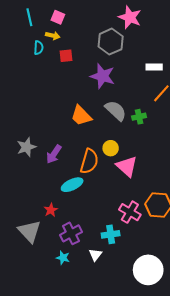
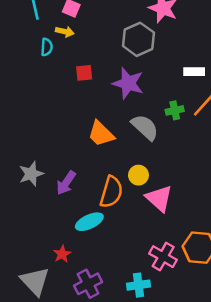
red square: (66, 56) -> (84, 73), moved
green cross: (139, 117) -> (175, 110), moved

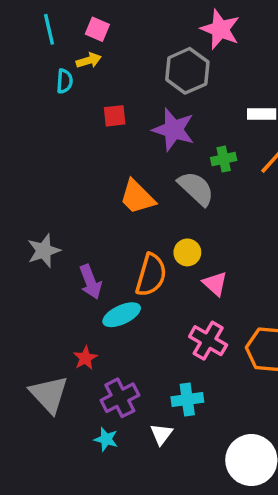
yellow arrow: (65, 32) -> (89, 60), turned -30
green cross: (175, 110) -> (224, 159), moved
purple arrow: (66, 183) -> (90, 282), moved, turned -55
pink triangle: (159, 198) -> (215, 284), size x0.7
pink cross: (163, 257) -> (208, 341), moved

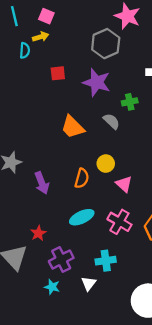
gray semicircle: (196, 188) -> (111, 121), size x0.7
orange semicircle: (151, 275) -> (82, 178), size x0.7
cyan ellipse: (122, 315) -> (82, 217), moved

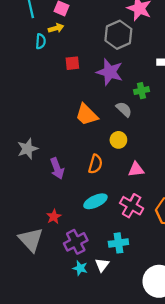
yellow circle: (106, 164) -> (118, 140), moved
pink triangle: (124, 184) -> (136, 170), turned -49
cyan star: (52, 287) -> (80, 268), moved

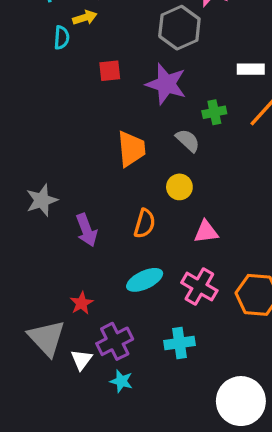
orange trapezoid: (87, 115) -> (131, 149), turned -140
white triangle: (102, 265) -> (82, 360), moved

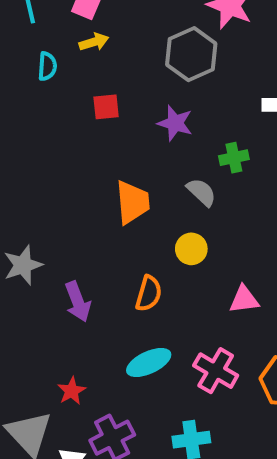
yellow arrow: (85, 18) -> (94, 42), moved
purple star: (166, 84) -> (175, 123), size x0.7
pink triangle: (206, 232) -> (244, 300), moved

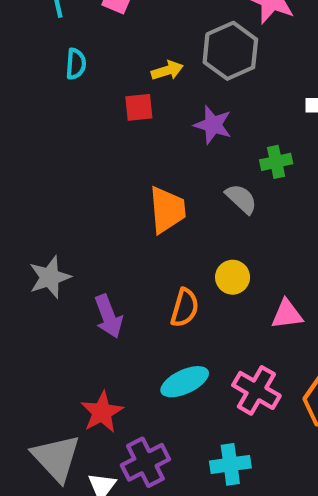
yellow arrow: (94, 42) -> (167, 70), moved
yellow circle: (191, 249) -> (233, 277), moved
red star: (72, 391) -> (102, 412), size x1.4

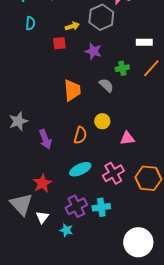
pink cross: (256, 390) -> (113, 173), turned 30
purple cross: (145, 462) -> (76, 206), moved

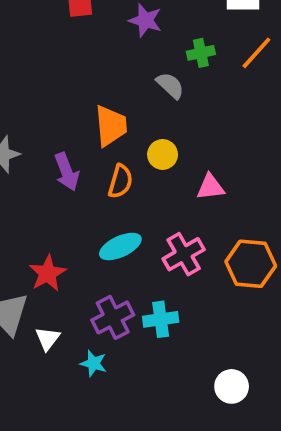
orange trapezoid: (72, 90) -> (111, 126), moved
purple arrow: (45, 139) -> (67, 172), moved
white circle: (138, 242) -> (232, 386), size x0.6

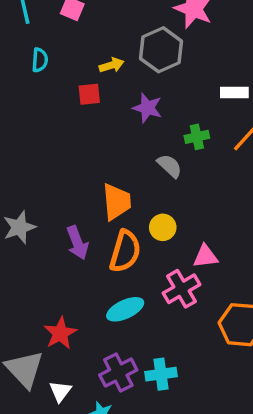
orange semicircle: (120, 181) -> (125, 251), size x1.4
pink cross: (184, 254) -> (182, 289), moved

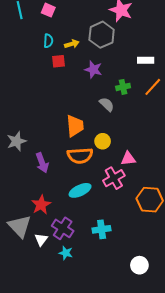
cyan semicircle: (40, 60) -> (48, 41), moved
purple arrow: (77, 243) -> (42, 163), moved
orange semicircle: (125, 251) -> (80, 156), turned 70
purple cross: (118, 372) -> (63, 228), moved, turned -30

